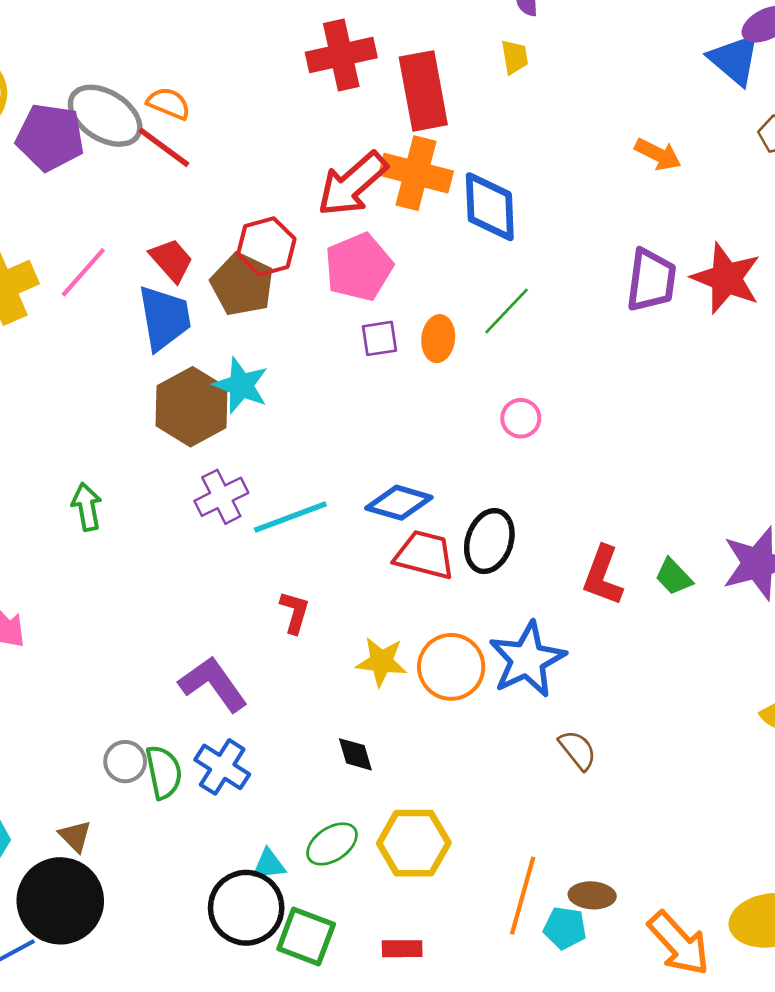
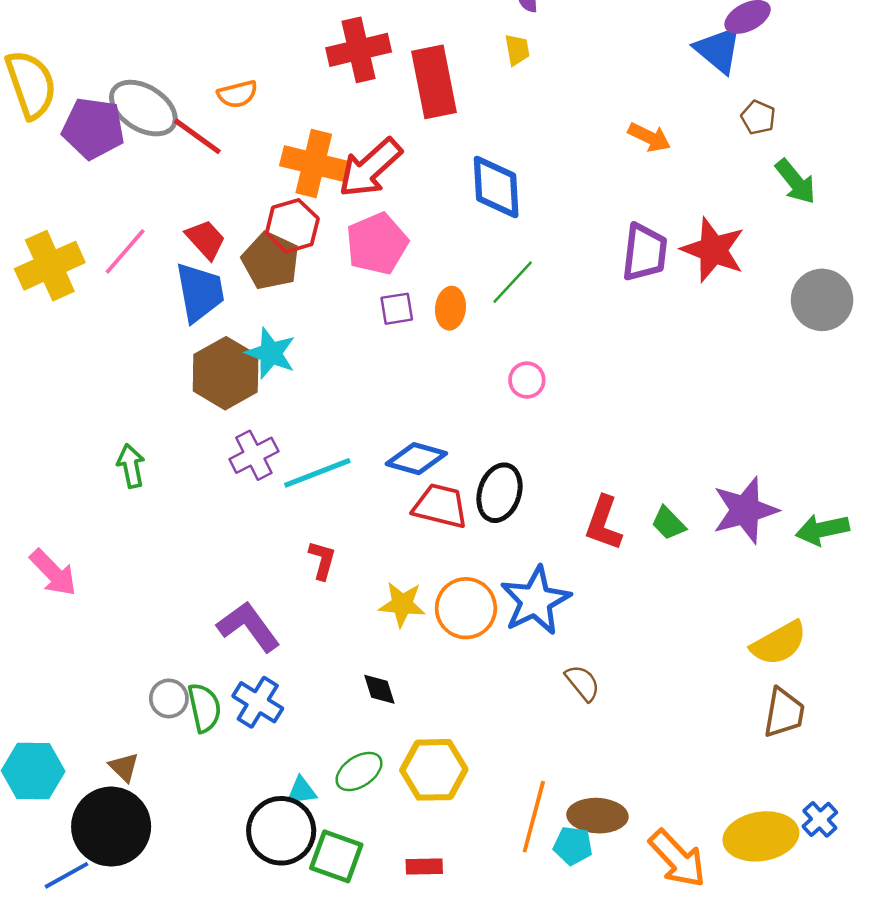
orange semicircle: (169, 103) -> (237, 94), moved, turned 144
orange cross: (416, 173) -> (314, 163), moved
brown ellipse: (592, 895) -> (597, 816), size x1.4

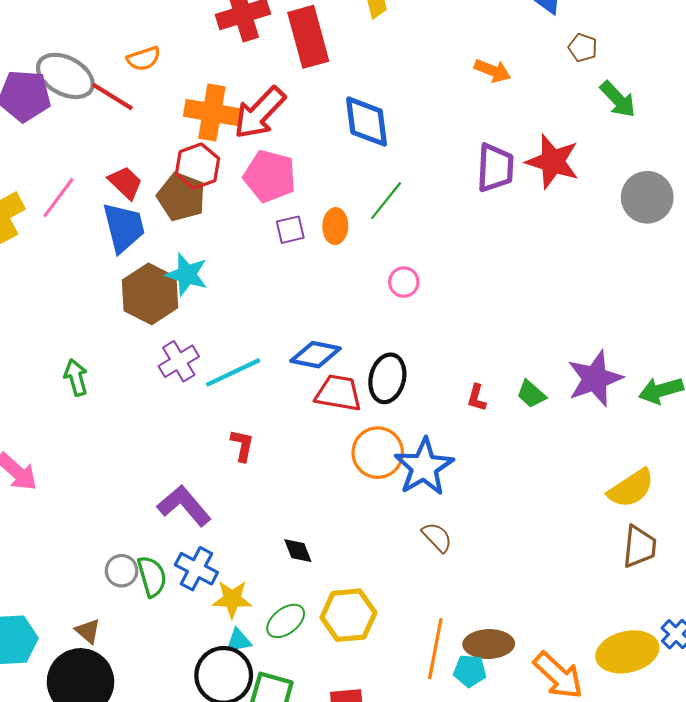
pink pentagon: (377, 244) -> (270, 176), turned -30
red L-shape: (604, 523) -> (477, 398), size x0.6
yellow star: (402, 604) -> (232, 599), moved
orange circle: (466, 608) -> (378, 453), moved
brown semicircle: (583, 683) -> (437, 537), moved

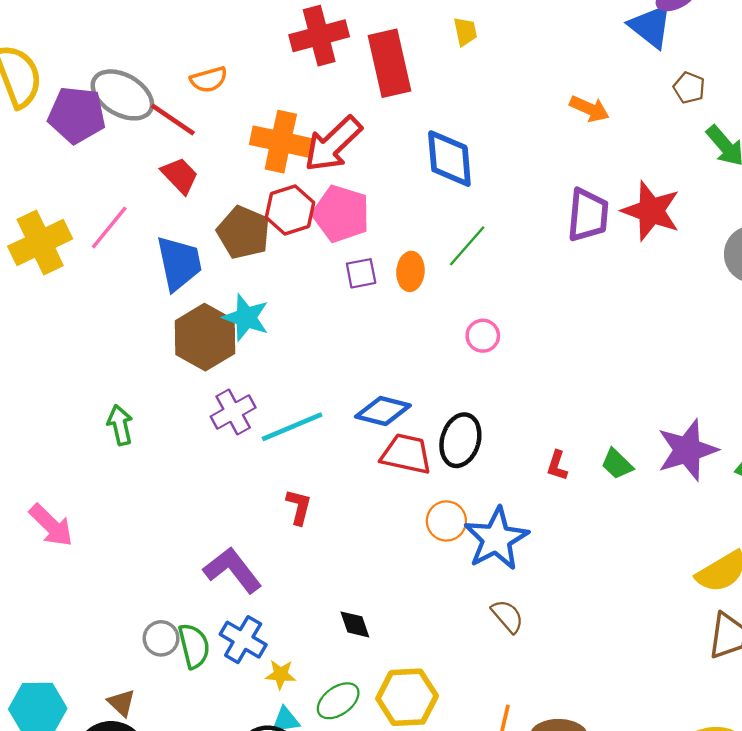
red hexagon: (197, 166) -> (290, 210), moved
red trapezoid: (125, 183) -> (180, 175), moved
orange circle: (378, 453) -> (446, 521), size x0.7
yellow star: (232, 599) -> (281, 674), size x0.7

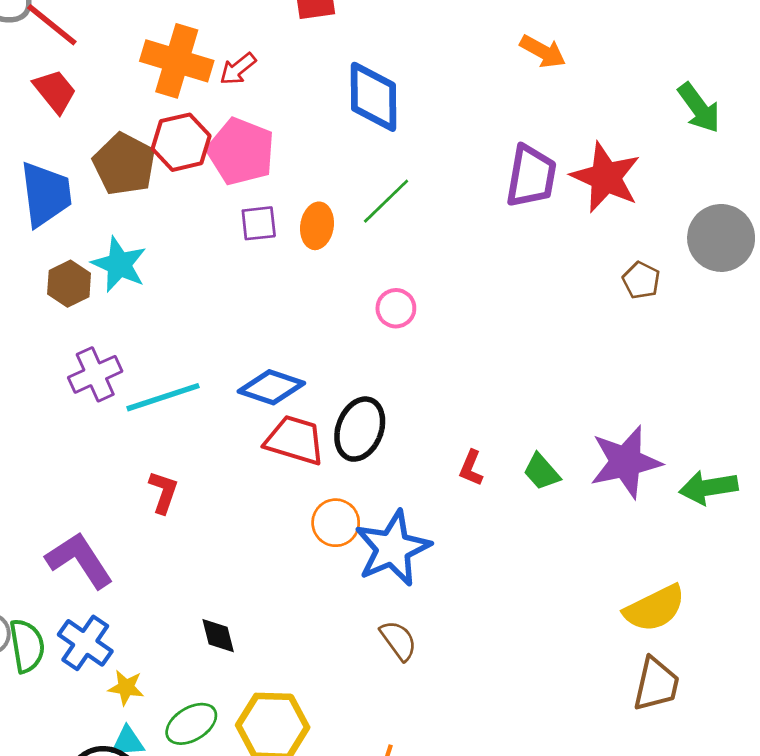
brown pentagon: (689, 88) -> (641, 280), moved
red arrow: (333, 144) -> (238, 69), size x0.5
brown hexagon: (205, 337) -> (69, 284), size x0.6

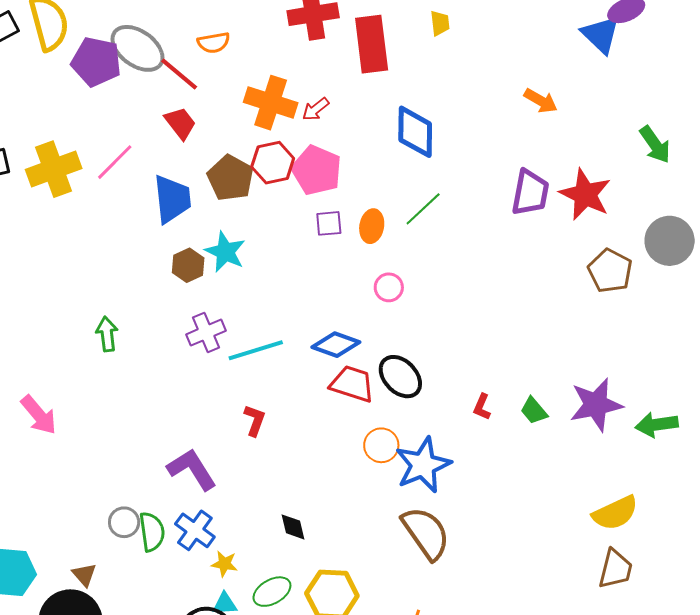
brown pentagon: (641, 280) -> (610, 271), size x1.6
pink circle: (396, 308) -> (389, 287), moved
black ellipse: (360, 429) -> (400, 377), turned -66
brown semicircle: (398, 640) -> (426, 533), size x1.8

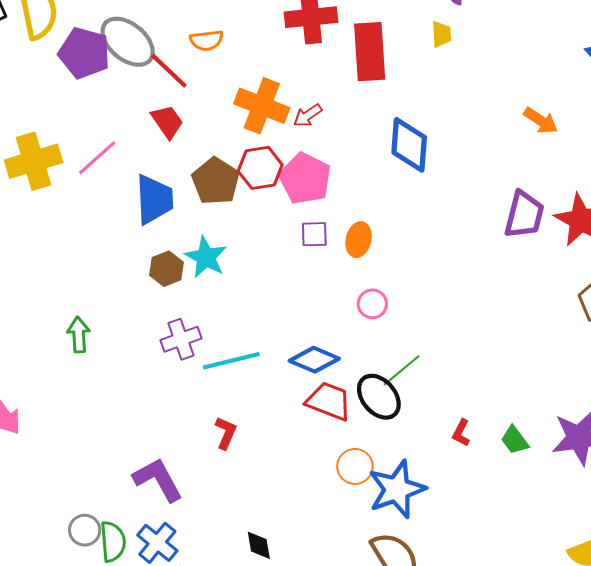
green line: (423, 209) -> (402, 370), moved

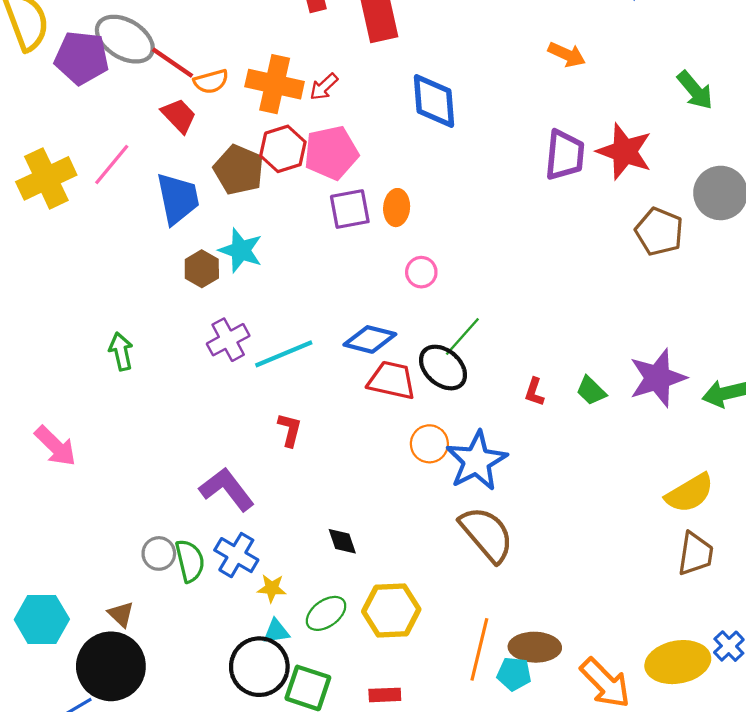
orange semicircle: (207, 40) -> (211, 81), moved
pink pentagon: (305, 179) -> (331, 153), turned -30
purple square: (314, 234) -> (350, 209), size x1.4

